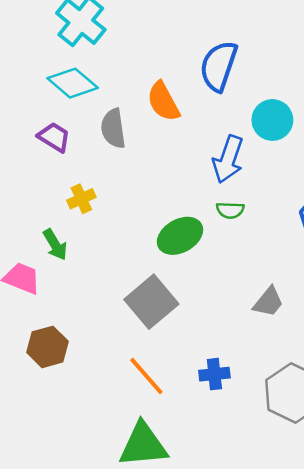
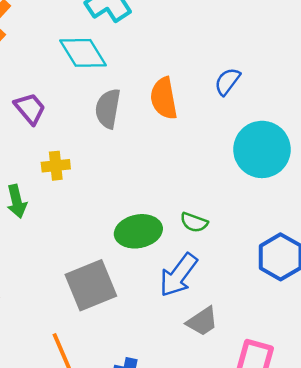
blue semicircle: (219, 66) -> (227, 81), size x0.6
cyan circle: (272, 120) -> (262, 149), size x1.4
purple trapezoid: (54, 137) -> (30, 108), moved
blue arrow: (228, 159) -> (178, 275), moved

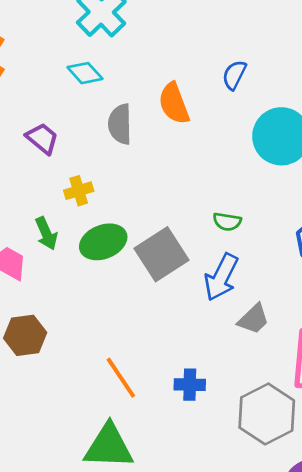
cyan diamond: (83, 53) -> (85, 73), size x0.7
green ellipse: (138, 231) -> (103, 242), moved
gray square: (91, 285) -> (161, 254), moved

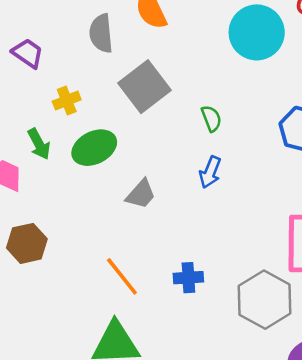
green semicircle: (227, 222) -> (211, 118), turned -116
gray square: (161, 254) -> (144, 87), moved
blue arrow: (221, 277) -> (210, 172), size x0.7
gray trapezoid: (254, 319) -> (141, 194), moved

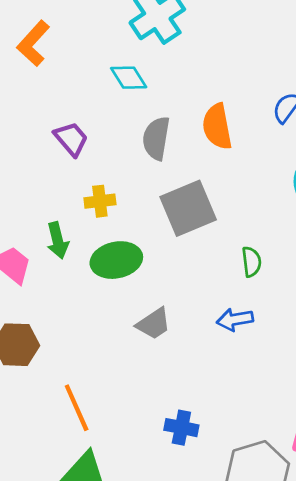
blue arrow: (210, 172) -> (235, 320), turned 44
orange line: (122, 276) -> (77, 408), moved

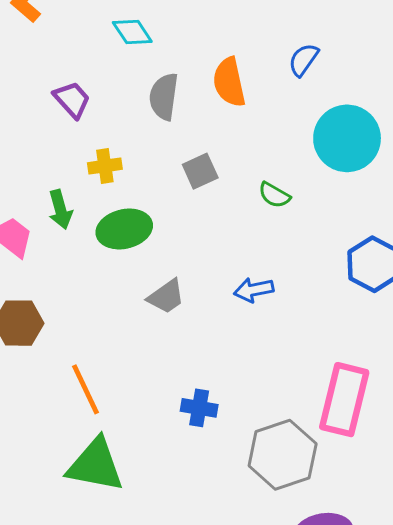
gray square: (188, 208) -> (200, 171), size x0.6
green semicircle: (251, 262) -> (274, 195), moved, turned 128

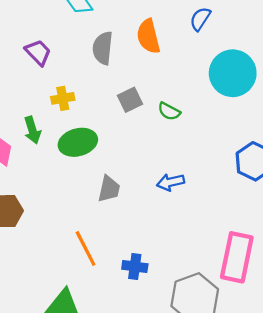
green semicircle: (274, 195) -> (169, 111), moved
gray trapezoid: (166, 297) -> (109, 189), turned -40
orange line: (86, 389) -> (86, 248), moved

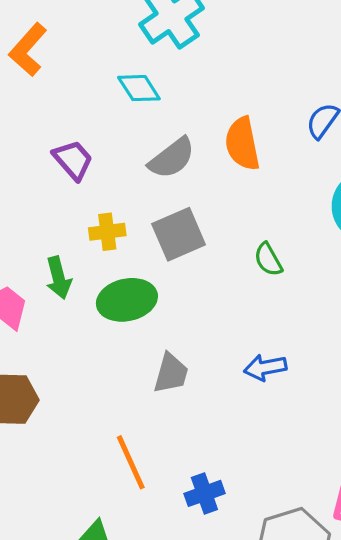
gray semicircle: (103, 48) -> (172, 158), turned -136
gray square: (130, 100) -> (179, 234), moved, size x1.4
green semicircle: (169, 111) -> (268, 259), turned 30
blue cross: (135, 267) -> (204, 493), turned -30

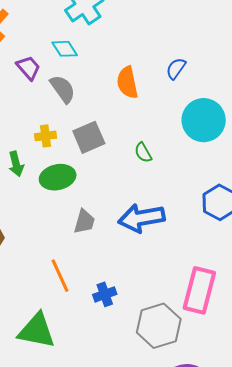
gray semicircle: (172, 158) -> (63, 89), moved, turned -88
purple trapezoid: (73, 160) -> (28, 68), moved
blue arrow: (265, 367) -> (141, 218), size x1.8

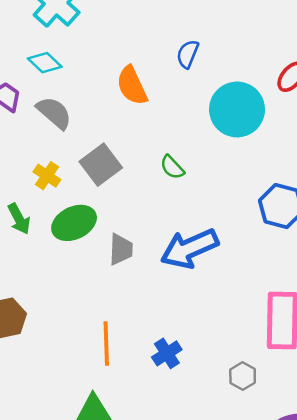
yellow cross: (46, 136) -> (47, 176), turned -35
gray trapezoid: (84, 222) -> (121, 249), moved
orange line: (60, 276) -> (106, 343), turned 36
gray hexagon: (159, 326) -> (243, 376), size x0.5

